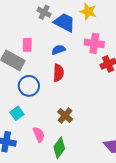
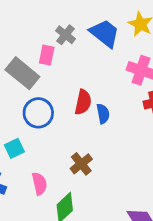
gray cross: (44, 12) -> (66, 35), moved
blue semicircle: (59, 50) -> (103, 114), moved, turned 88

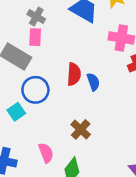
gray cross: (66, 35) -> (36, 17), moved
cyan square: (14, 148) -> (16, 112), moved

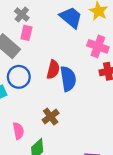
gray cross: (36, 17) -> (22, 14), moved
blue semicircle: (93, 82) -> (68, 79), size x1.6

